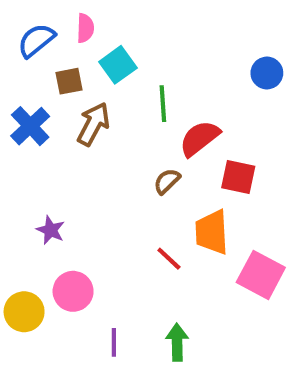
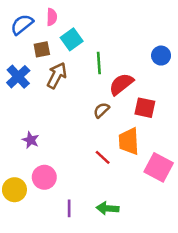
blue circle: (267, 73) -> (161, 56), moved
green arrow: (177, 342) -> (108, 208), turned -85

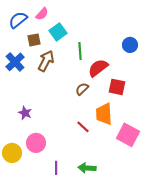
pink semicircle: (52, 17) -> (42, 14), turned 40

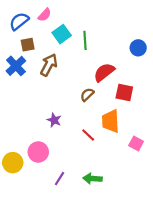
brown square: (34, 40) -> (28, 45), moved
green line: (80, 51) -> (85, 40), moved
purple star: (25, 113) -> (54, 120), moved
pink square: (128, 135) -> (136, 143), size x0.6
purple line: (56, 168) -> (59, 179), turned 32

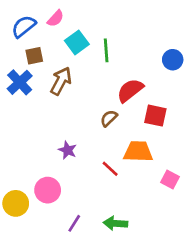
orange trapezoid: (111, 121) -> (138, 152), turned 95

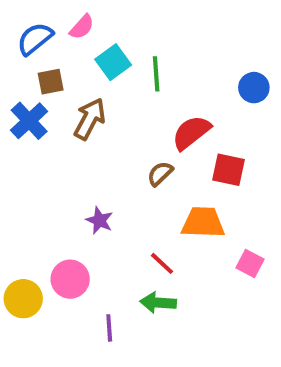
red line: (110, 169) -> (162, 263), moved
purple line: (74, 223) -> (109, 328), turned -36
green arrow: (115, 223) -> (158, 303), moved

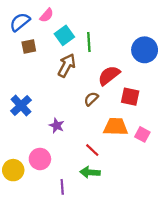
blue circle: (254, 88) -> (145, 50), size x1.5
brown arrow: (90, 119) -> (67, 65), moved
blue cross: (29, 121) -> (21, 106), moved
pink square: (250, 263) -> (142, 134), moved

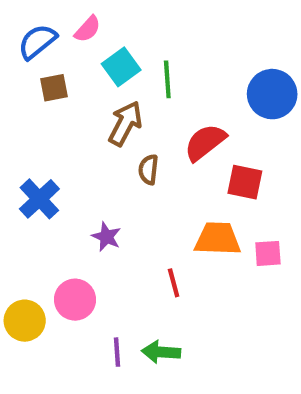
brown semicircle: (91, 99) -> (148, 170), moved, turned -40
pink square: (142, 134) -> (268, 253), turned -32
red line: (92, 150) -> (174, 283), turned 32
green arrow: (90, 172) -> (161, 352), moved

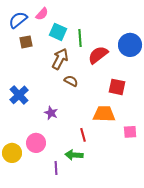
cyan square: (121, 67) -> (58, 32), turned -30
red semicircle: (205, 142) -> (98, 55), moved
brown semicircle: (148, 170) -> (71, 81), turned 112
pink square: (268, 253) -> (130, 132), moved
green arrow: (161, 352) -> (74, 155), moved

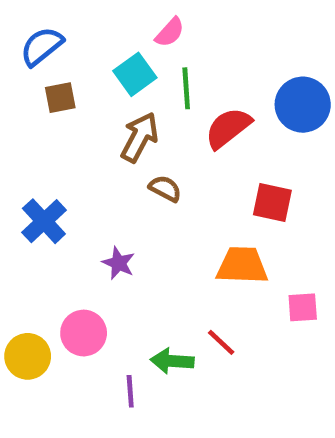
pink semicircle: (42, 14) -> (170, 32), moved
cyan square: (58, 32) -> (135, 74), turned 30
red line: (83, 135) -> (221, 342), moved, turned -32

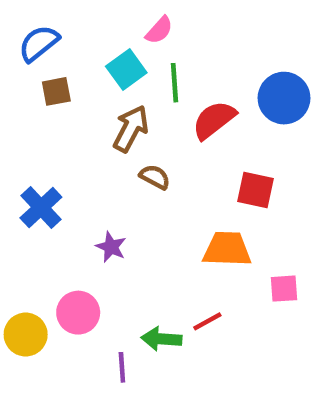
red line: (221, 342) -> (207, 321), turned -72

